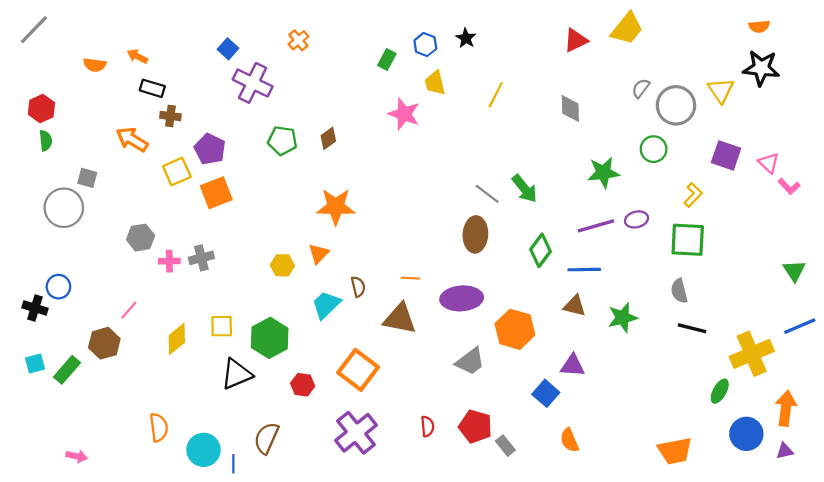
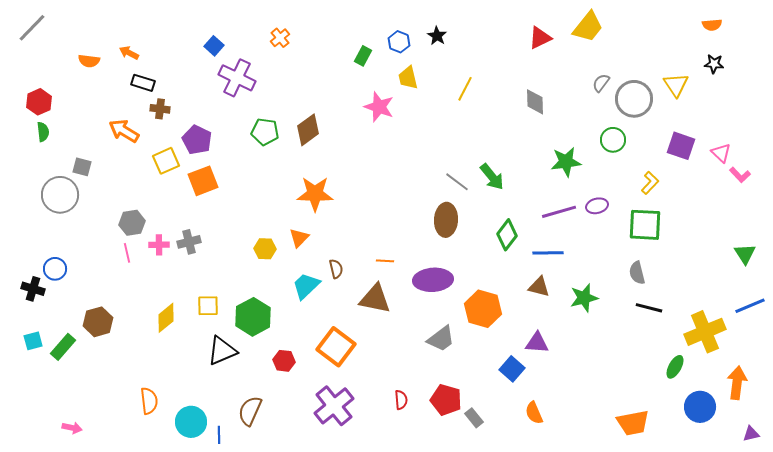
black star: (761, 68) -> (714, 64), size x0.6
brown diamond: (328, 138) -> (308, 130), size x1.5
pink line: (129, 310) -> (127, 253), moved, turned -54
purple triangle: (785, 451) -> (751, 434), moved

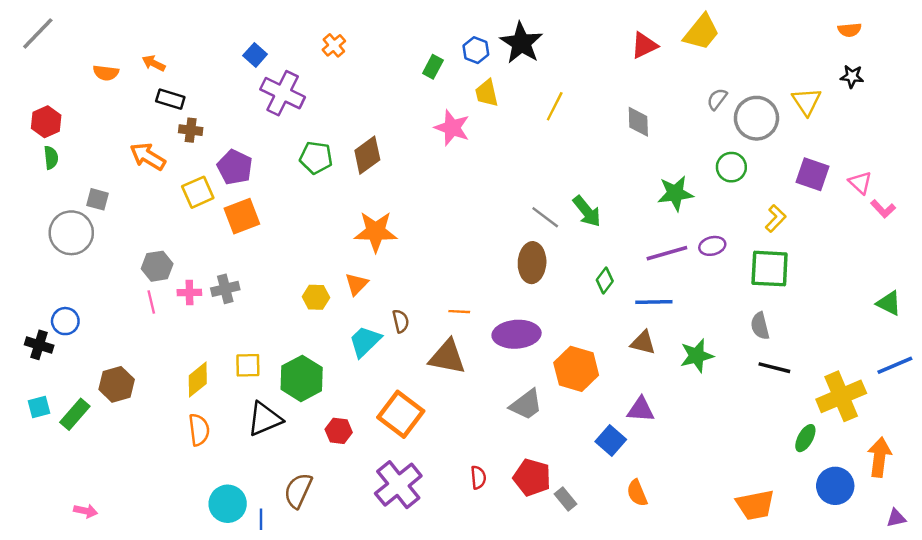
black star: (437, 36) -> (521, 43), size x1.8
green diamond: (507, 235) -> (605, 281), size x0.7
green triangle: (745, 254) -> (889, 303), turned -30
orange semicircle: (149, 401) -> (199, 430), moved

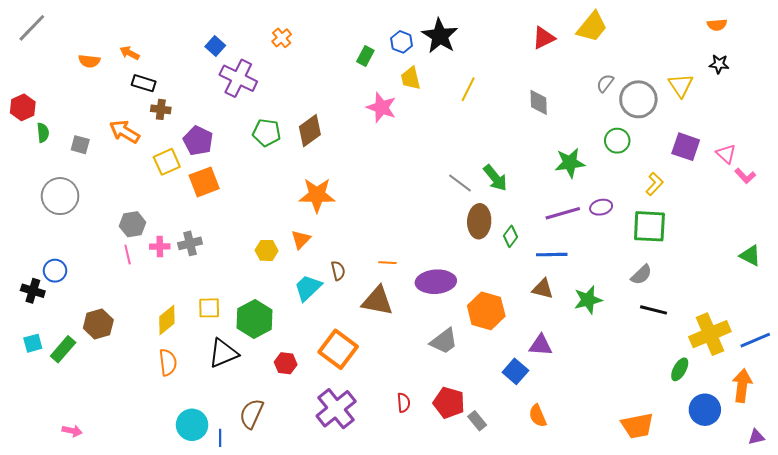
red hexagon: (46, 122) -> (23, 107), moved
gray square: (98, 199) -> (80, 145), moved
brown ellipse: (532, 263) -> (479, 221), moved
gray semicircle: (760, 326) -> (641, 275), turned -120
blue line: (895, 365) -> (755, 340), moved

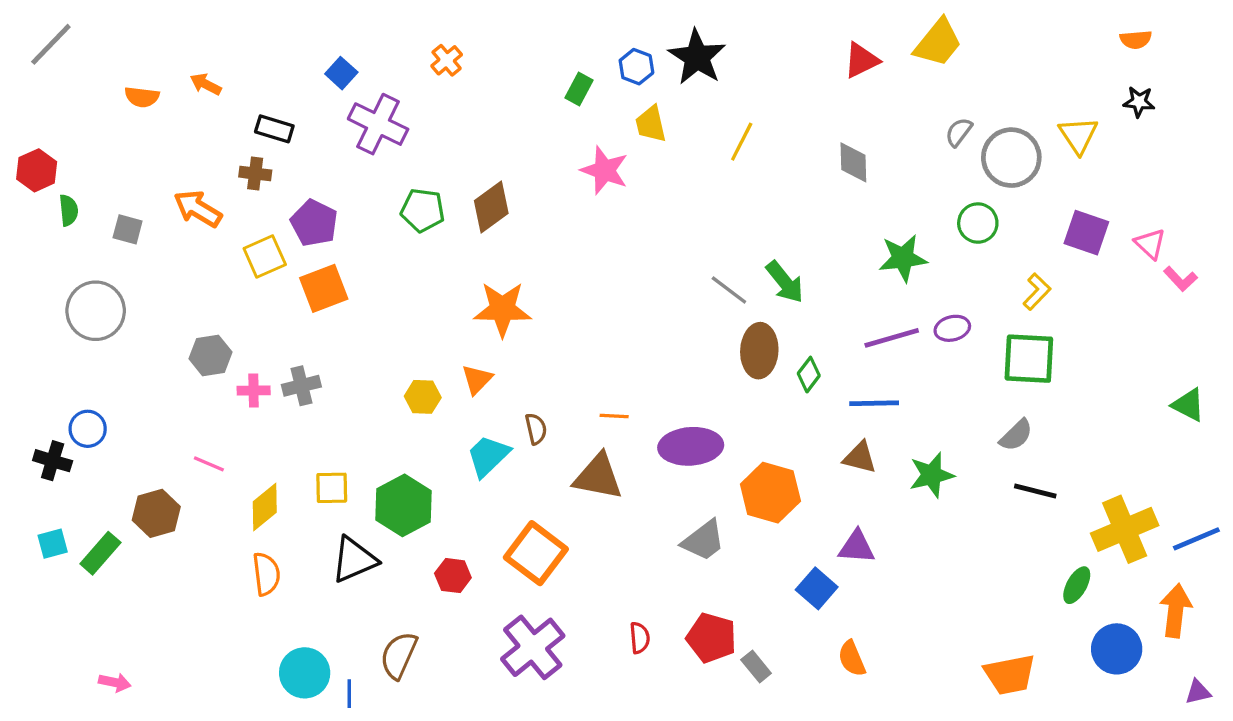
black rectangle: (144, 83) -> (274, 129), moved
pink line: (128, 255) -> (209, 464), moved, turned -54

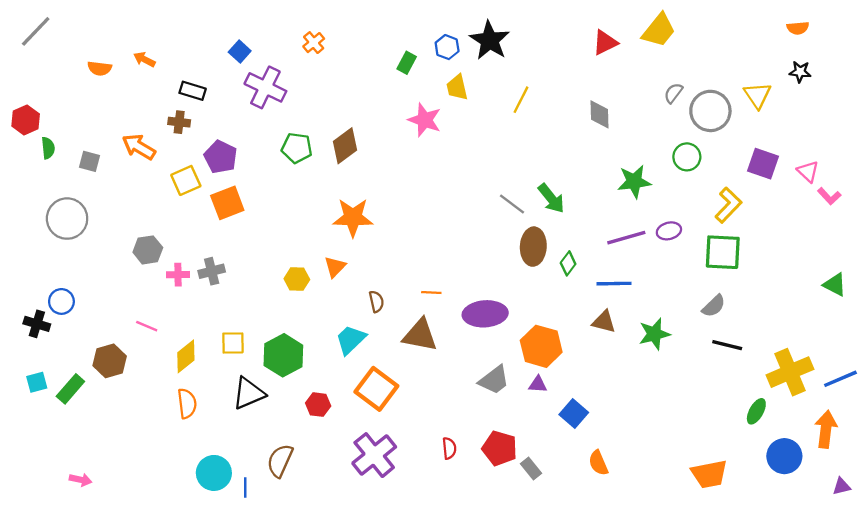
yellow L-shape: (1037, 292) -> (728, 205), size x1.4
cyan trapezoid: (488, 456) -> (351, 340), moved
purple triangle: (857, 547) -> (538, 384), moved, size x0.7

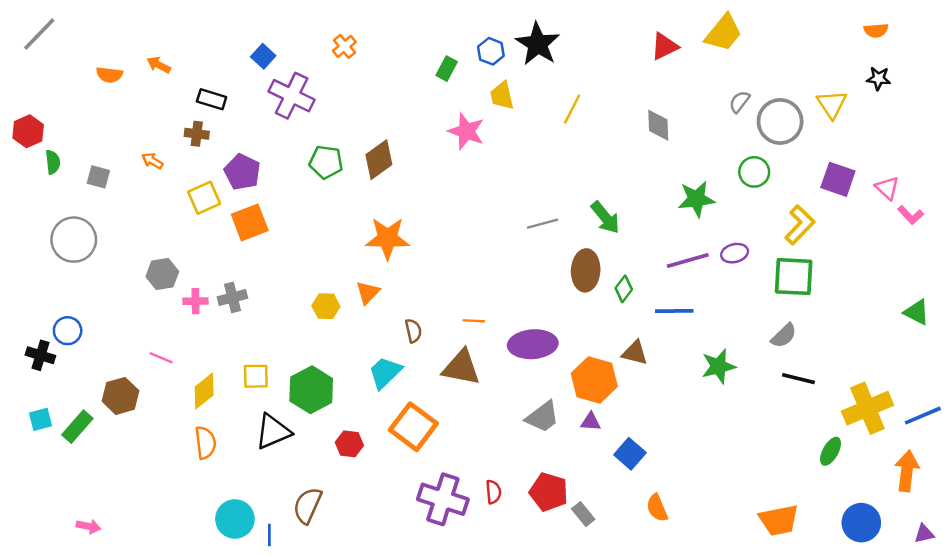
orange arrow: (139, 147) -> (152, 161), size x0.6
gray line: (512, 204) -> (543, 224), moved, turned -52
brown triangle: (604, 322) -> (635, 353), moved
purple cross: (374, 455) -> (443, 499), moved, turned -33
blue circle: (784, 456) -> (861, 523), moved

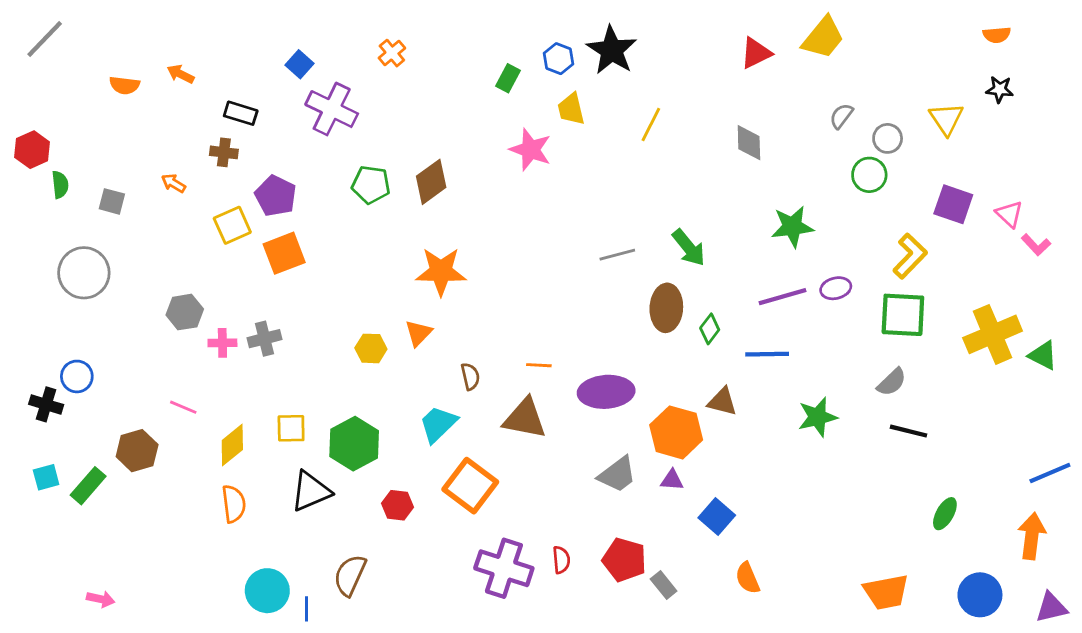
gray circle: (780, 121) -> (888, 138), size x0.6
green circle: (754, 172) -> (869, 175), moved
yellow cross: (867, 408) -> (993, 334), moved
purple triangle: (924, 534) -> (1051, 607), size x1.4

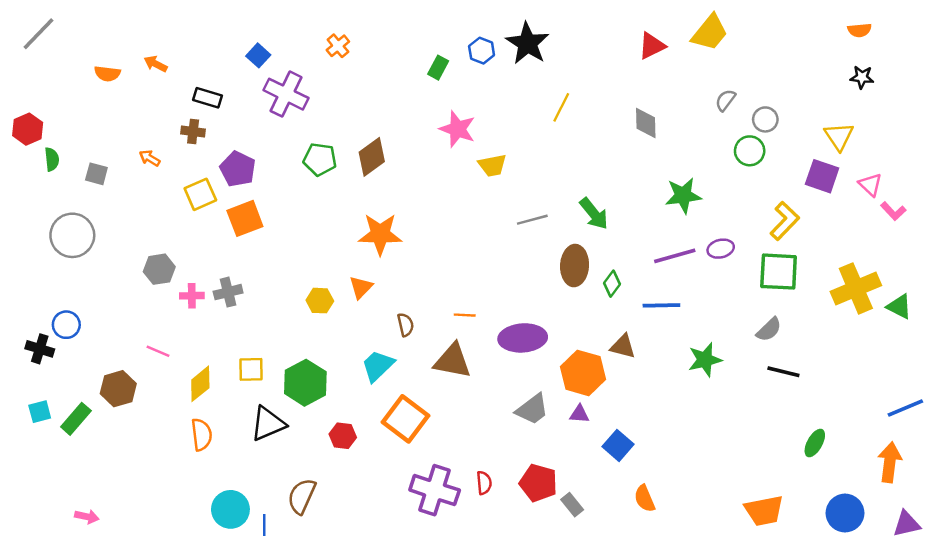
yellow trapezoid: (571, 109) -> (492, 165), moved, turned -88
yellow triangle: (946, 119) -> (839, 136), moved

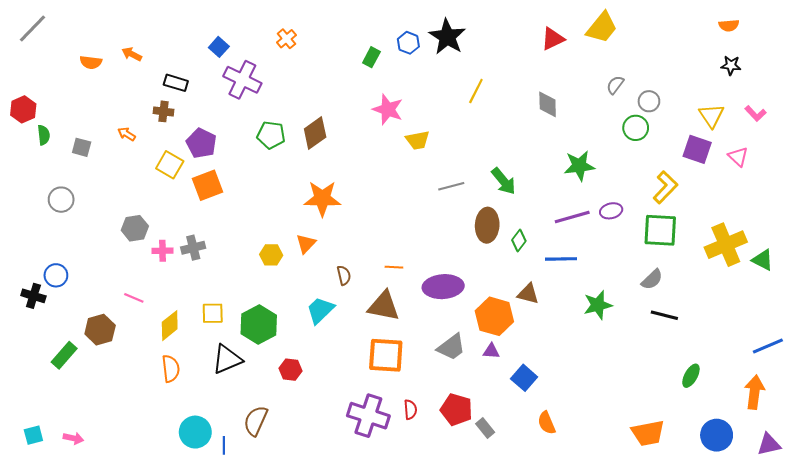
yellow square: (200, 194) -> (170, 165), turned -36
pink L-shape: (893, 211) -> (756, 114), moved
gray circle: (72, 235) -> (61, 200), size x0.7
cyan square: (40, 412) -> (33, 435), moved
orange square: (406, 419) -> (386, 355), moved, turned -33

